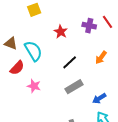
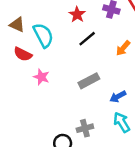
black line: (70, 62) -> (87, 39), moved
red semicircle: (17, 68) -> (23, 54), turned 70

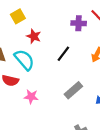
red star: (77, 15) -> (34, 36), moved

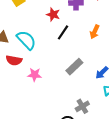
red star: (34, 36) -> (53, 14), moved

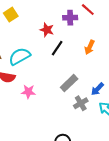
cyan semicircle: (26, 40) -> (20, 56), turned -75
gray cross: (82, 106) -> (81, 103), moved

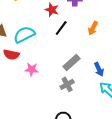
blue arrow: (97, 89) -> (99, 69), turned -72
gray cross: (81, 103) -> (67, 84), moved

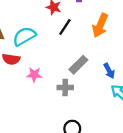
orange arrow: (93, 28) -> (100, 25), size x1.5
gray cross: (67, 84) -> (65, 88), moved, turned 32

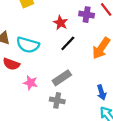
cyan semicircle: (24, 36) -> (28, 45), turned -145
gray rectangle: (78, 65) -> (62, 78), moved

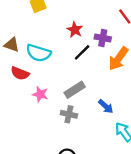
purple cross: (87, 15) -> (103, 38), moved
blue arrow: (102, 92) -> (106, 106), moved, turned -32

